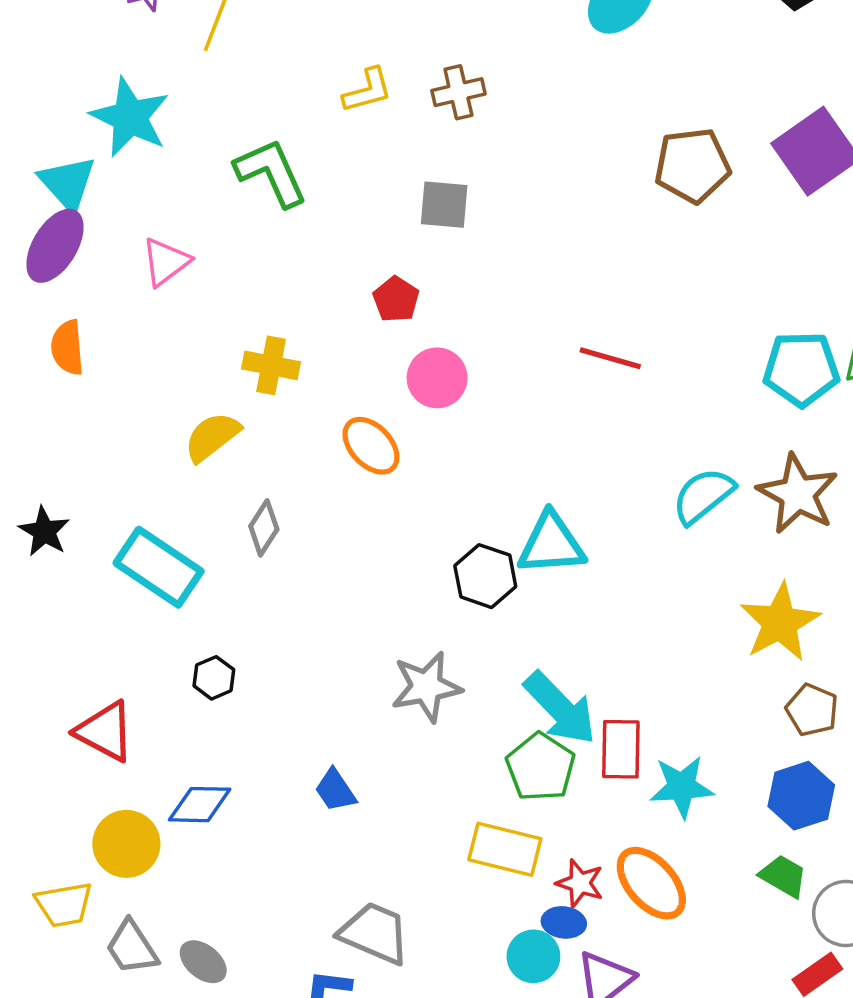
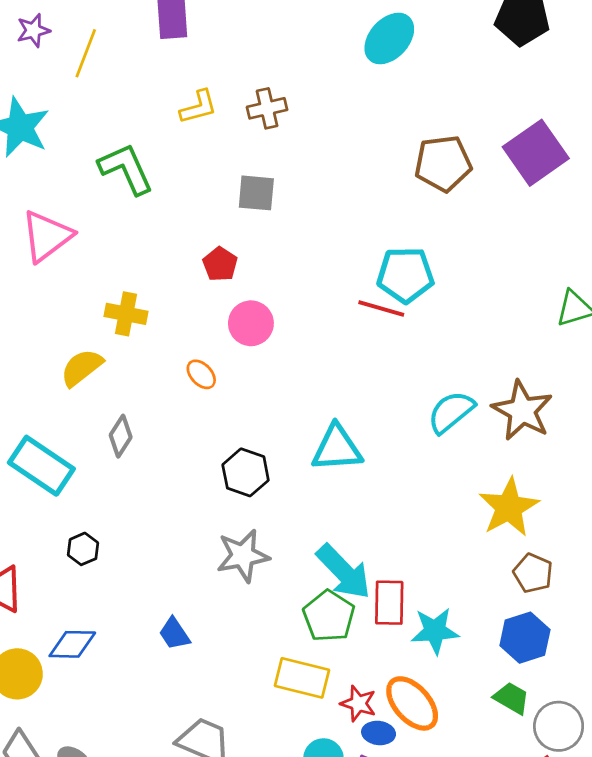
pink triangle: (166, 262) -> (47, 236), size x1.4
cyan pentagon: (801, 369) -> (405, 275), moved
orange ellipse: (371, 446) -> (201, 374), size x0.7
black hexagon: (485, 576) -> (246, 472), moved
blue ellipse: (564, 922) -> (379, 733), moved

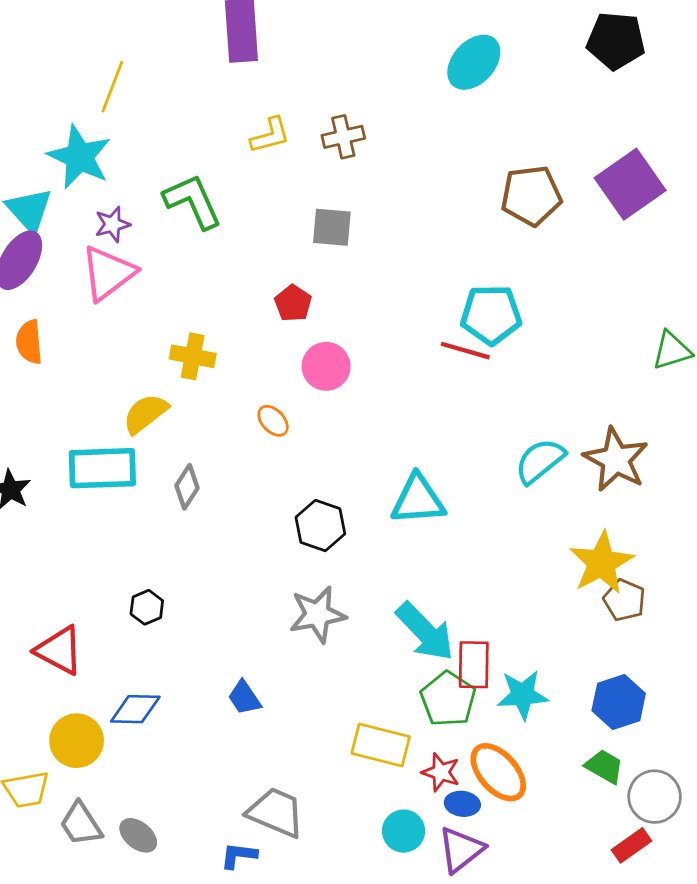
purple star: (33, 30) -> (112, 224), moved
yellow line: (86, 53) -> (112, 87), moved
cyan rectangle: (41, 466) -> (102, 468), moved, turned -36
brown pentagon: (533, 573) -> (624, 600), moved
green pentagon: (329, 616) -> (448, 699), moved

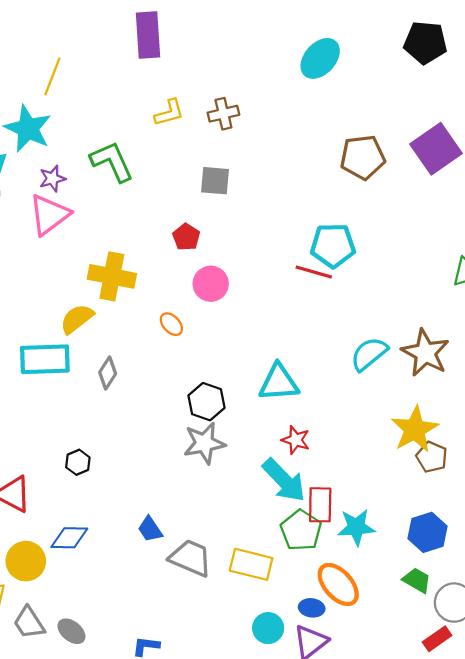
yellow cross: (193, 356) -> (112, 276), size x1.4
gray star: (317, 614) -> (204, 443), moved
red star: (441, 772) -> (296, 440), moved
gray trapezoid: (276, 812) -> (191, 558), moved

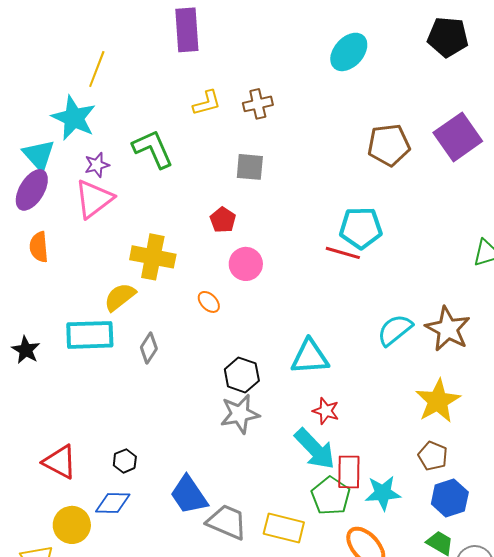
brown pentagon: (432, 457) -> (433, 456), moved
black hexagon: (78, 462) -> (125, 461), moved
blue trapezoid: (150, 529) -> (189, 495), size x1.6

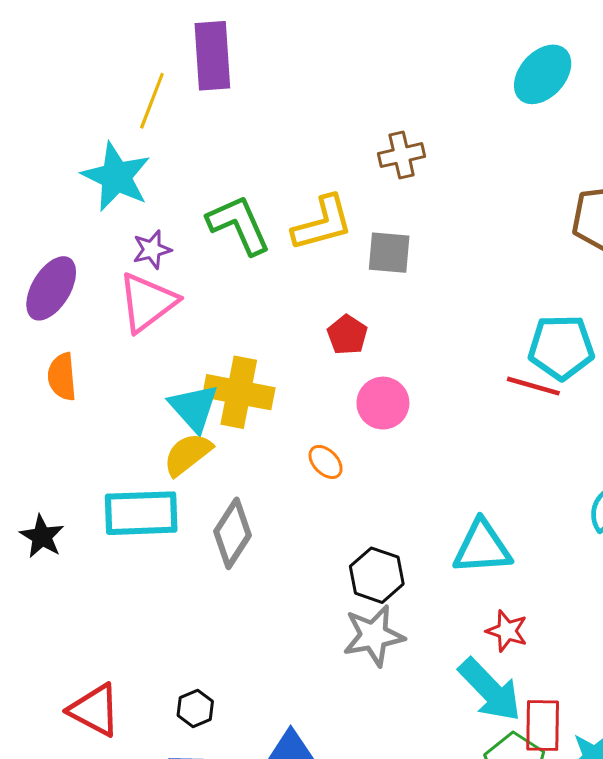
purple rectangle: (187, 30) -> (212, 56), moved
yellow L-shape: (207, 103) -> (322, 223), moved, size x1.4
cyan triangle: (39, 155) -> (194, 408), moved
gray diamond: (149, 348) -> (233, 533), size x1.4

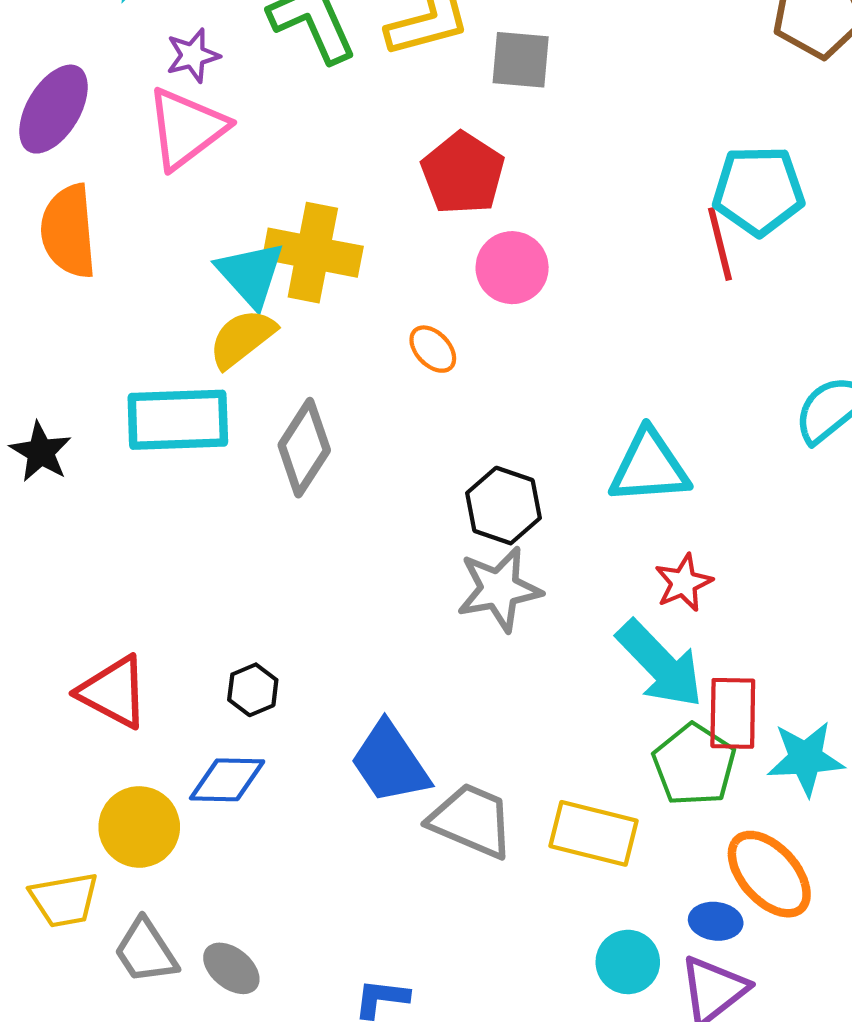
red pentagon: (347, 335) -> (463, 173), size x1.5
orange semicircle: (62, 377) -> (68, 231), size x1.4
red line: (533, 386) -> (720, 244), turned 60
red star: (507, 631) -> (684, 583), turned 30

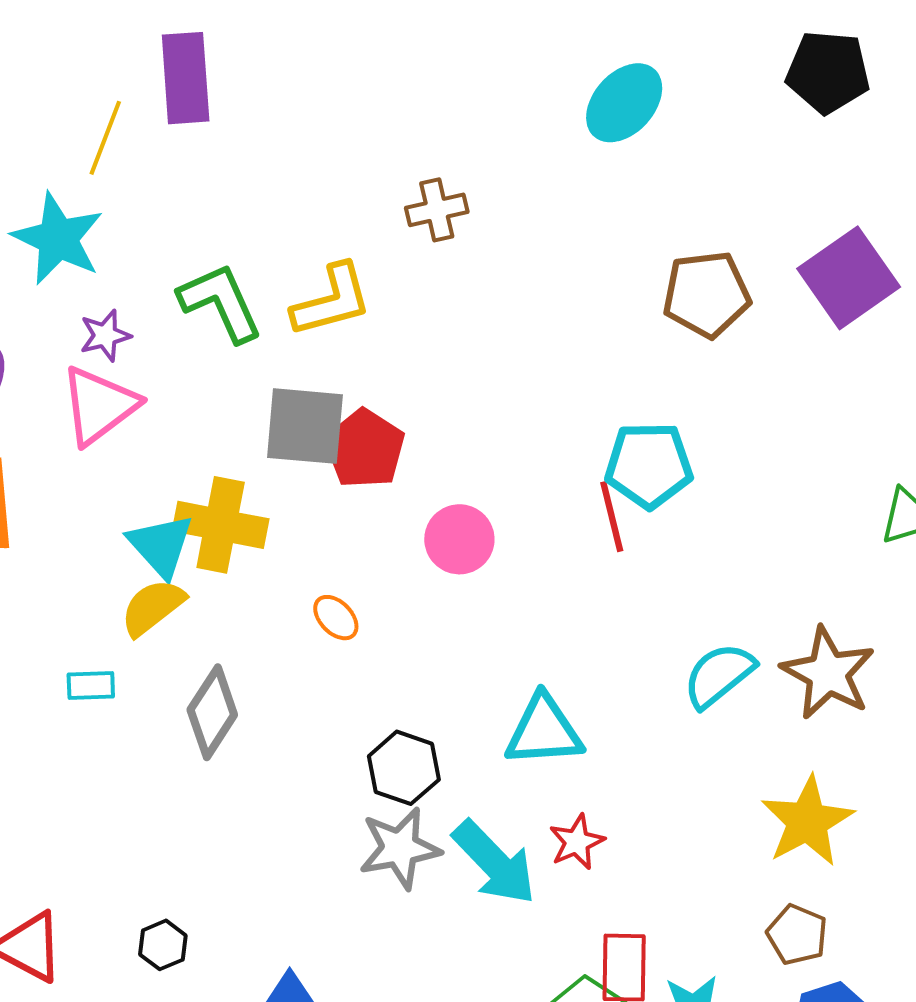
gray square: (521, 60) -> (305, 426), moved, size x1.4
pink circle: (512, 268) -> (459, 539), moved
cyan rectangle: (178, 420) -> (91, 685), size x0.5
cyan arrow: (660, 664) -> (494, 863), moved

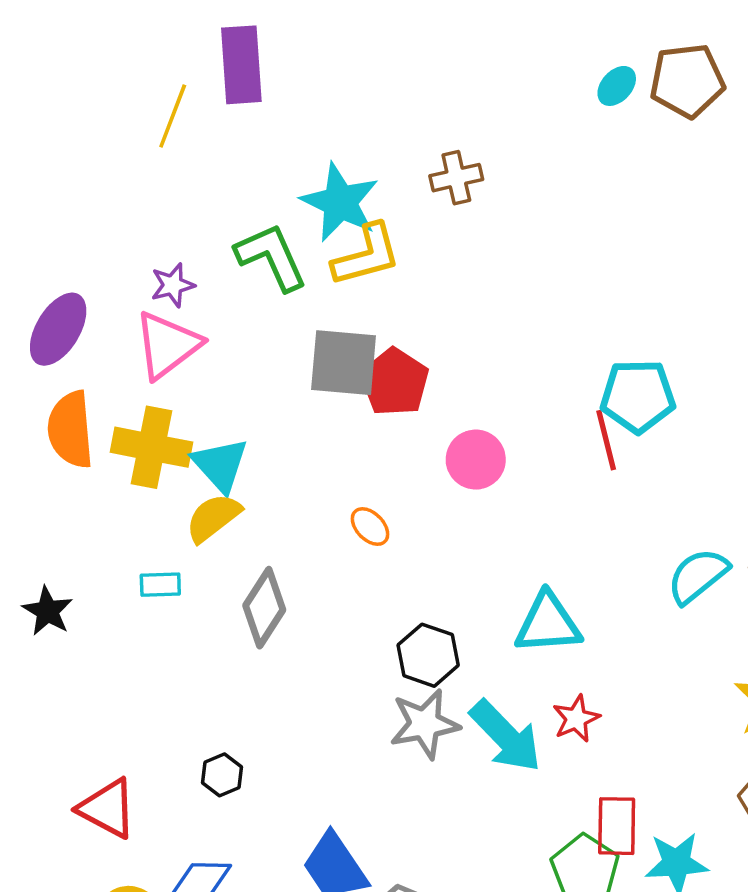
cyan ellipse: (624, 103) -> (617, 86), size x0.6
cyan star: (58, 239) -> (340, 202), moved
brown pentagon: (706, 294) -> (687, 81), moved
yellow cross: (221, 525) -> (151, 447), moved
black hexagon: (163, 945) -> (222, 775), moved

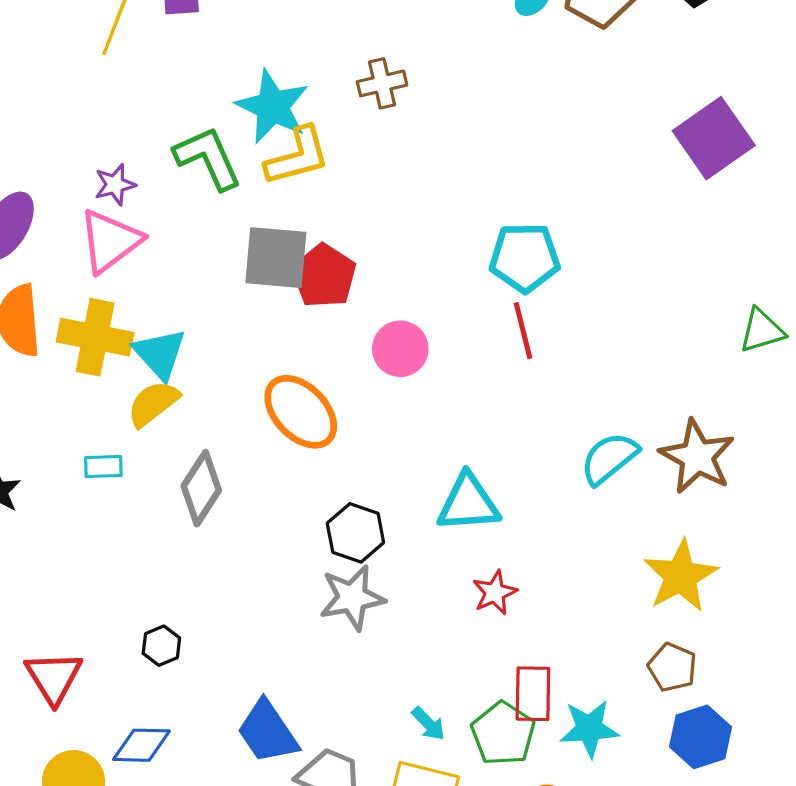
cyan pentagon: (638, 396) -> (525, 258), moved
orange ellipse: (370, 527) -> (301, 412), size x2.0
cyan arrow: (506, 736) -> (428, 724), moved, size x0.5
red triangle: (107, 808) -> (54, 677), turned 30

